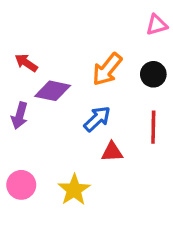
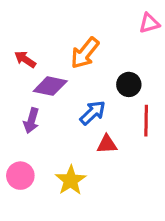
orange arrow: (107, 69) -> (85, 53), moved
black circle: (153, 74) -> (129, 84), moved
purple arrow: (20, 116) -> (31, 121), moved

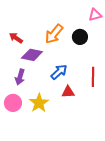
black circle: (129, 84) -> (80, 37), moved
pink circle: (20, 176) -> (13, 103), moved
yellow star: (71, 180) -> (39, 103), moved

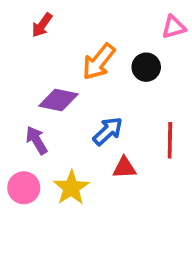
red arrow: (16, 38) -> (42, 25), moved, turned -88
purple arrow: (20, 77) -> (37, 140), turned 133

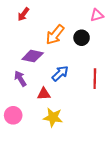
red triangle: (124, 168) -> (44, 94), moved
pink circle: (24, 188) -> (13, 115), moved
yellow star: (71, 188) -> (53, 117), moved, turned -30

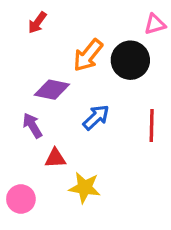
black circle: (82, 38) -> (130, 60), size x1.5
red triangle: (44, 94) -> (55, 158), moved
pink circle: (13, 115) -> (21, 199), moved

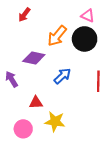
pink triangle: (155, 24) -> (88, 16), moved, turned 40
purple arrow: (32, 126) -> (12, 79), moved
pink circle: (21, 199) -> (23, 129), moved

